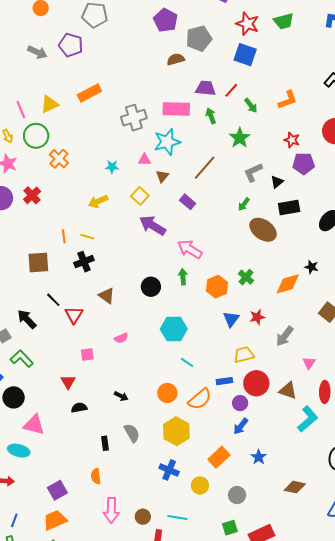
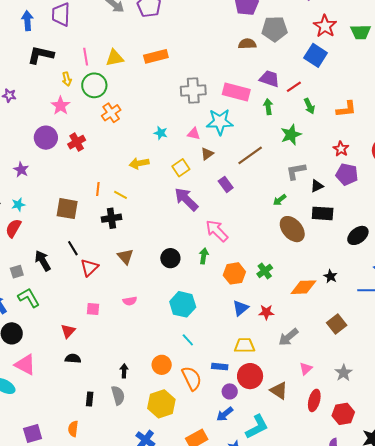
black arrow: (121, 396) -> (124, 371), moved, turned -128
orange semicircle: (200, 399) -> (192, 378), turned -90
cyan L-shape: (308, 419) -> (257, 427), moved

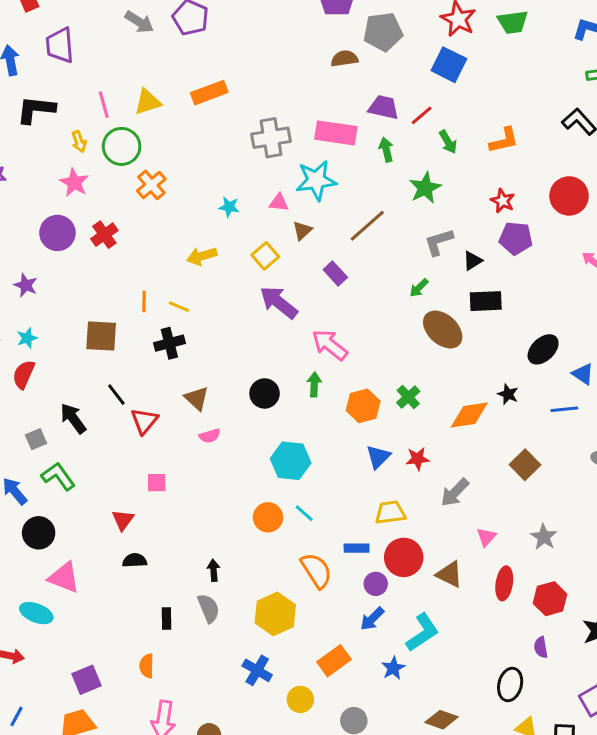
black ellipse: (358, 235) -> (543, 349), moved
pink semicircle: (130, 301) -> (210, 436), moved
orange circle: (162, 365) -> (268, 517), moved

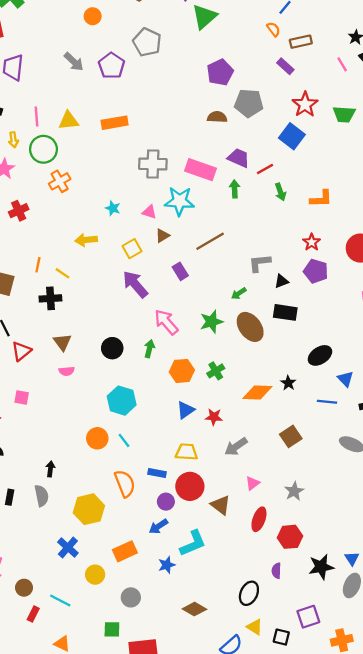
green star: (425, 188) -> (211, 322), moved

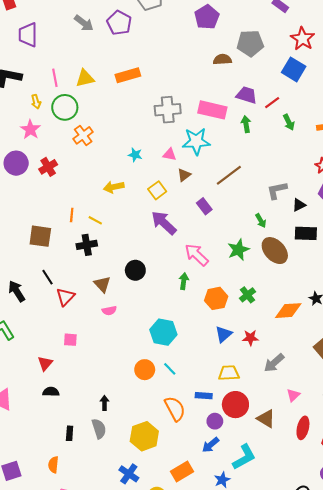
purple pentagon: (220, 72) -> (207, 17), moved
green arrow: (239, 293) -> (261, 221), turned -80
black circle: (112, 348) -> (135, 270), moved

